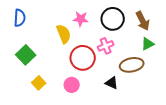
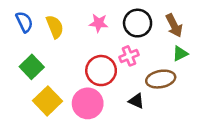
blue semicircle: (20, 18) -> (24, 22), turned -30
yellow semicircle: (64, 34) -> (55, 27), moved
yellow square: (39, 83) -> (47, 101), size x1.6
pink circle: (72, 85) -> (88, 103), size x1.6

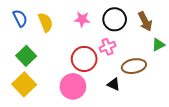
green triangle: (180, 53) -> (158, 45), moved
yellow square: (47, 101) -> (24, 84), moved

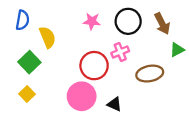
blue semicircle: (20, 18) -> (23, 20), turned 36
yellow semicircle: (45, 22) -> (48, 37), moved
yellow square: (24, 84) -> (27, 94), size x0.6
black triangle: (114, 84) -> (115, 104), moved

